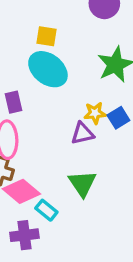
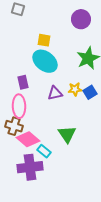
purple triangle: (82, 133) -> (55, 93), moved
purple cross: (24, 235) -> (30, 167), size x1.4

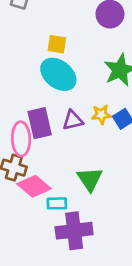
purple rectangle: (23, 82) -> (40, 123), moved, size x1.5
cyan rectangle: (44, 151) -> (57, 203), turned -40
purple cross: (30, 167) -> (74, 231), moved

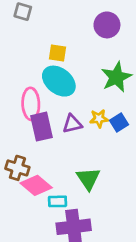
pink ellipse: (21, 139) -> (31, 104), moved

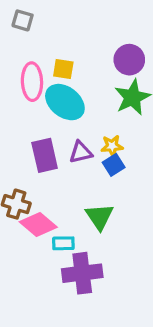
purple circle: (107, 25) -> (129, 60), moved
pink ellipse: (31, 104) -> (32, 82), moved
blue square: (119, 123) -> (114, 165), moved

